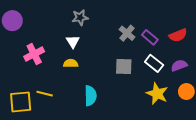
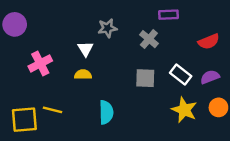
gray star: (80, 18) -> (107, 28), moved
purple rectangle: (150, 37) -> (168, 15), moved, turned -42

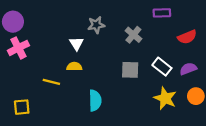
purple rectangle: (168, 15) -> (162, 13), moved
pink cross: (40, 63) -> (18, 48), moved
yellow line: (52, 110) -> (51, 82), moved
yellow square: (24, 120) -> (22, 107), size x0.7

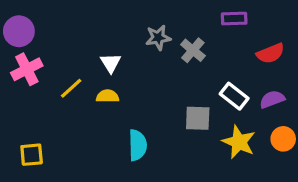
gray star: (96, 25) -> (158, 38), moved
gray square: (130, 70) -> (198, 118), moved
yellow line: (51, 82) -> (71, 88), moved, turned -56

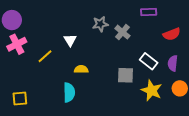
yellow semicircle: (108, 96) -> (81, 69), moved
purple semicircle: (272, 99) -> (173, 63), turned -63
cyan semicircle: (138, 145) -> (69, 92), moved

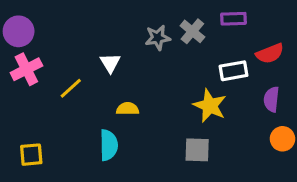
gray cross: (122, 32) -> (192, 31), moved
white rectangle: (149, 61) -> (233, 71), moved, turned -48
gray square: (125, 75) -> (197, 150), moved
yellow star: (152, 90) -> (210, 106), moved

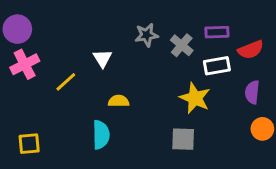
purple rectangle: (233, 19) -> (217, 32), moved
gray cross: (192, 31) -> (182, 45), moved

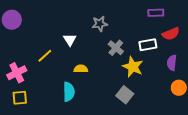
purple rectangle: (217, 32) -> (156, 13), moved
gray cross: (182, 45) -> (116, 48), moved
pink cross: (25, 64) -> (17, 73), moved
gray square: (183, 139) -> (125, 95), turned 36

